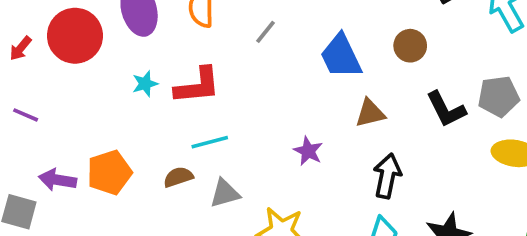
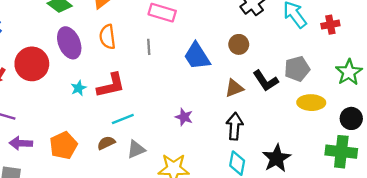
gray line: (266, 32) -> (149, 47), turned -35
brown triangle: (370, 113) -> (234, 88), moved
purple arrow: (57, 180) -> (21, 143), moved

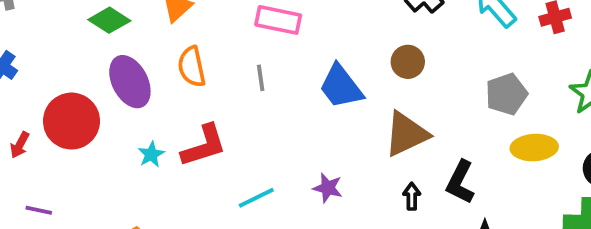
black L-shape: (266, 81) -> (460, 182), moved, turned 65
brown triangle: (234, 88) -> (406, 134), size x1.5
cyan line: (123, 119) -> (256, 198), moved
black arrow: (235, 126) -> (412, 196), size x0.6

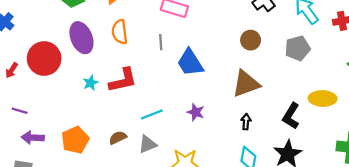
blue trapezoid: (341, 87) -> (190, 63), moved
gray pentagon: (506, 94) -> (297, 48), moved
black L-shape: (460, 182) -> (291, 116), moved

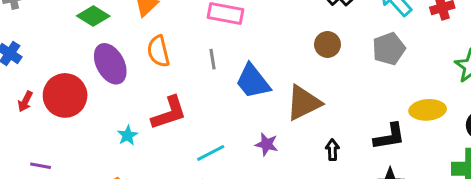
red arrow: (12, 70) -> (25, 101), moved
cyan star: (91, 83) -> (128, 135), moved
brown triangle: (246, 84) -> (304, 103), moved
black L-shape: (291, 116) -> (389, 137), turned -125

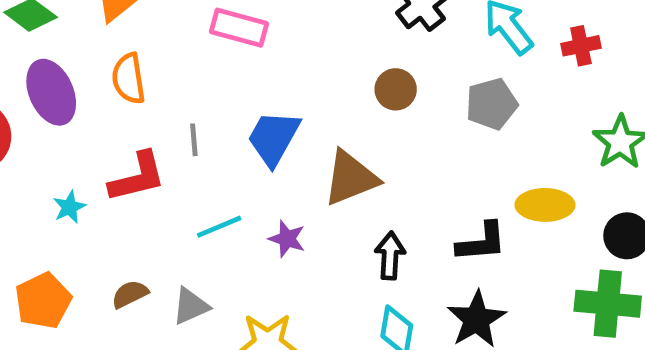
gray line: (213, 59) -> (194, 140), moved
blue trapezoid: (253, 81) -> (274, 138), turned 63
black arrow: (332, 150) -> (390, 256), size x1.4
cyan line: (211, 153) -> (219, 227), moved

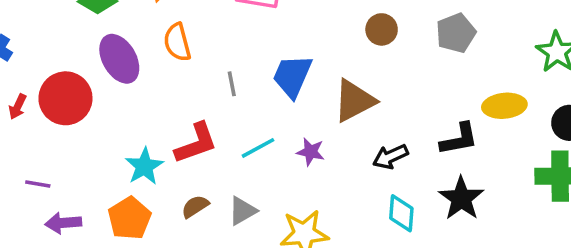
red L-shape: (137, 177) -> (196, 143), moved
cyan star: (69, 207) -> (144, 166), moved, size x1.5
black arrow: (390, 256) -> (390, 157), turned -112

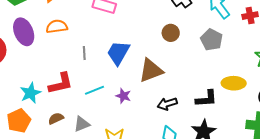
gray pentagon: (456, 33) -> (212, 40), turned -30
orange semicircle: (177, 42) -> (57, 26), turned 90

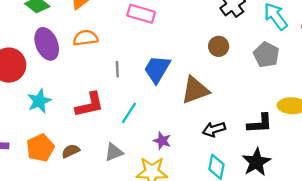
cyan line: (94, 90) -> (129, 113), turned -36
cyan star: (30, 93) -> (39, 101), moved
purple star: (123, 96) -> (162, 141), moved
brown semicircle: (56, 118) -> (71, 151), moved

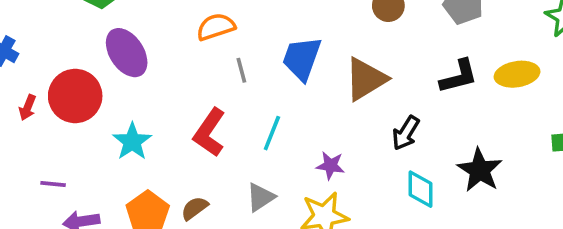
orange semicircle: (85, 38) -> (216, 27), moved
red L-shape: (89, 105) -> (209, 132), turned 148
black L-shape: (260, 124) -> (459, 76), moved
black arrow: (214, 129) -> (406, 133), turned -30

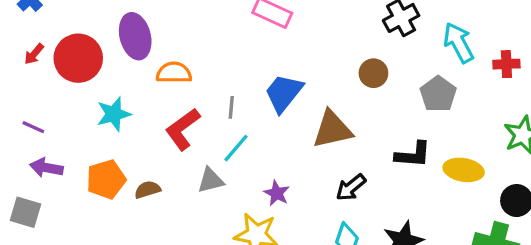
orange semicircle: (216, 27) -> (174, 73), moved
gray line: (241, 70) -> (231, 107), moved
gray triangle: (261, 197) -> (211, 180), moved

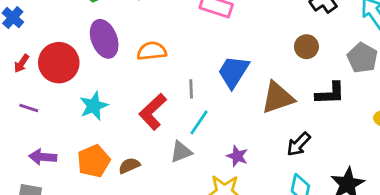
orange semicircle: (174, 73) -> (152, 51), moved
purple line: (33, 127) -> (29, 108), moved
black L-shape: (413, 155) -> (330, 93), moved

